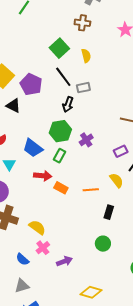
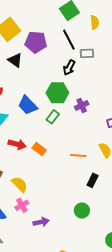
purple pentagon: (31, 84) -> (36, 42), turned -30
red arrow: (43, 176) -> (17, 144), moved
orange rectangle: (61, 188) -> (39, 149), moved

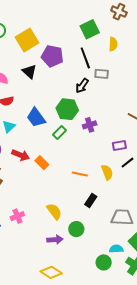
yellow semicircle: (20, 184) -> (54, 211), moved
purple arrow: (41, 222) -> (55, 240), moved

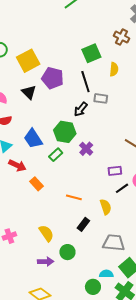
purple cross: (90, 125) -> (86, 149), turned -32
red arrow: (21, 155) -> (17, 165), moved
yellow semicircle: (107, 172) -> (106, 207), moved

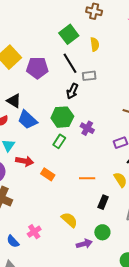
black triangle: (29, 92) -> (14, 101), moved
blue trapezoid: (33, 139) -> (27, 120), moved
green circle: (67, 252) -> (102, 232), moved
purple arrow: (46, 262) -> (84, 244), moved

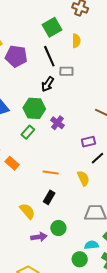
black rectangle: (103, 202) -> (49, 197), moved

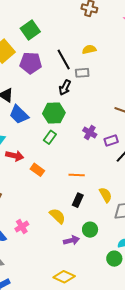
green square: (52, 27) -> (30, 30), moved
yellow semicircle: (76, 41) -> (89, 49), moved, turned -96
purple cross: (57, 123) -> (90, 132), moved
yellow semicircle: (83, 178) -> (106, 195), moved

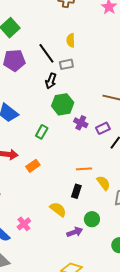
yellow semicircle: (89, 49) -> (71, 40), turned -72
green hexagon: (54, 113) -> (63, 104), moved
orange rectangle: (37, 170) -> (33, 166), turned -64
orange line: (77, 175) -> (84, 169), moved

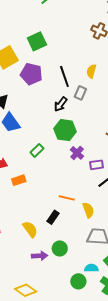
gray rectangle: (66, 64) -> (80, 93), turned -72
yellow semicircle: (103, 183) -> (88, 210), moved

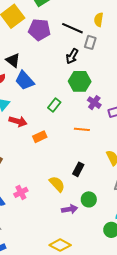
black line: (64, 77) -> (72, 28), turned -40
orange line: (67, 198) -> (82, 129), moved

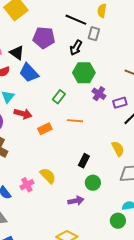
purple pentagon: (39, 30) -> (44, 38), moved
orange line: (82, 129) -> (75, 121), moved
yellow semicircle: (57, 184) -> (48, 176), moved
green circle: (89, 199) -> (93, 183), moved

